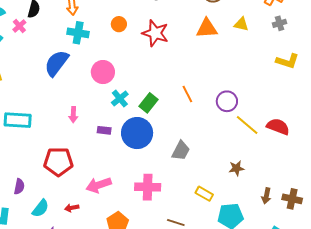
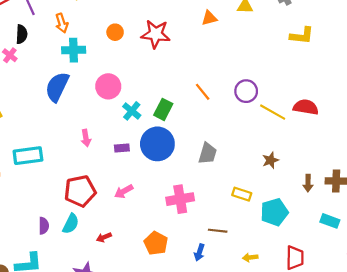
orange triangle: (207, 28) -> (209, 18), size x0.7
pink arrow: (99, 185) -> (124, 191), moved, size x0.7
cyan semicircle: (41, 208) -> (71, 224), moved

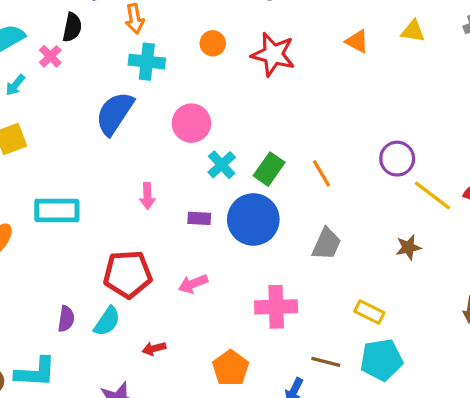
orange triangle: (209, 18) -> (357, 41), turned 35
orange line: (203, 92) -> (321, 173), moved
brown star: (270, 160) -> (408, 247), moved
cyan pentagon: (274, 212) -> (381, 360), moved

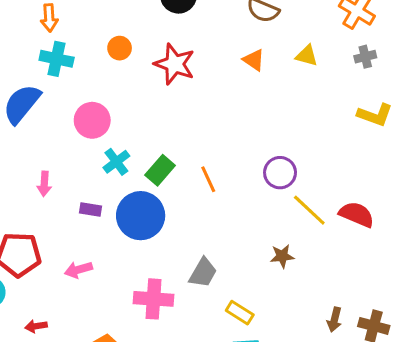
gray trapezoid: (327, 244) -> (203, 273), moved

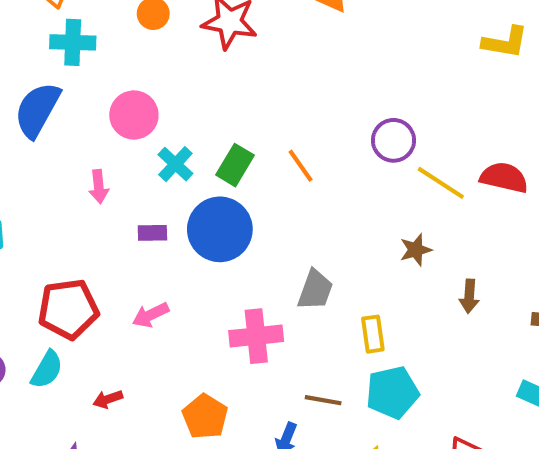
pink arrow: (44, 184) -> (99, 187), moved
yellow rectangle: (240, 313) -> (373, 334), turned 60
brown arrow: (334, 320) -> (469, 296), moved

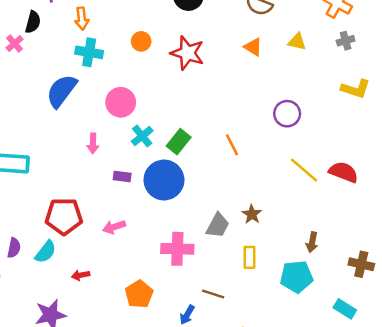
purple circle: (393, 140) -> (287, 114), moved
orange line: (301, 166) -> (232, 145), moved
brown star: (416, 250) -> (252, 214), moved, turned -30
cyan pentagon: (392, 392) -> (296, 277), moved

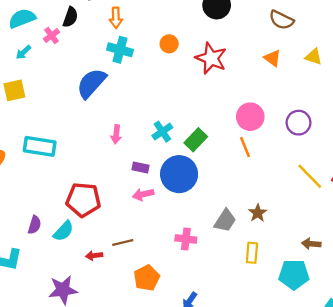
pink circle: (121, 102) -> (250, 117), moved
pink arrow: (114, 227) -> (143, 194), moved
brown arrow: (312, 242) -> (311, 244), turned 78
pink cross: (177, 249) -> (186, 239), size x0.7
brown line: (213, 294) -> (123, 243), moved, turned -36

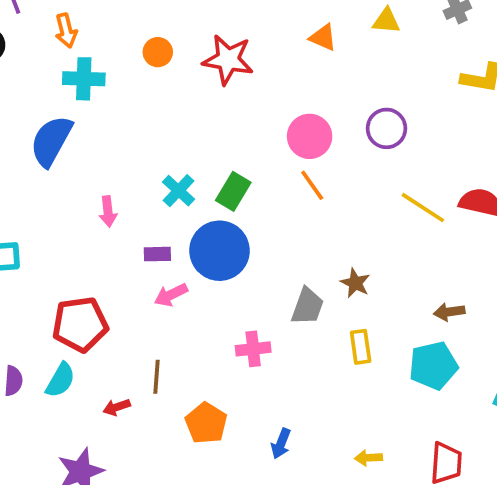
brown line: (123, 243) -> (157, 377), turned -60

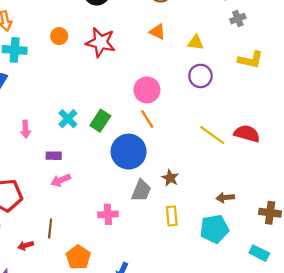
yellow triangle: (386, 21) -> (196, 42), moved
purple circle: (387, 128) -> (200, 76), moved
blue circle: (220, 251) -> (129, 152), moved

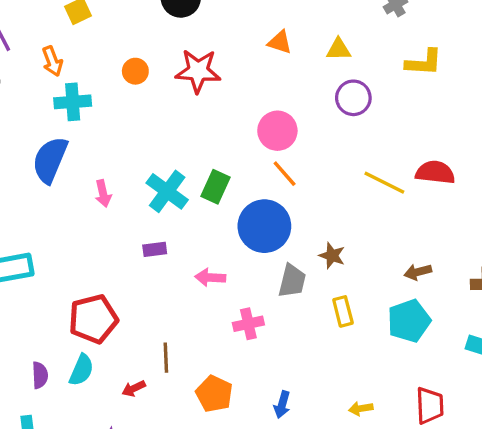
cyan cross: (68, 119) -> (167, 191), size x1.4
pink arrow: (25, 129) -> (103, 193), moved
pink arrow: (61, 180) -> (210, 277), moved, turned 36

